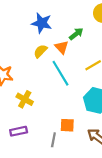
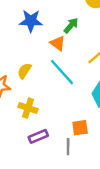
yellow semicircle: (40, 51) -> (24, 71), moved
purple rectangle: (19, 131) -> (38, 136), moved

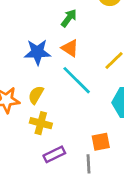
blue star: (31, 21) -> (37, 52), moved
green arrow: (71, 25) -> (69, 18), moved
yellow semicircle: (24, 71) -> (36, 95), moved

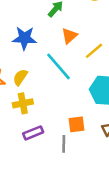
orange triangle: (70, 48) -> (69, 36), moved, turned 42
yellow cross: (41, 123) -> (23, 103), turned -30

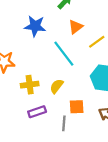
yellow semicircle: (20, 77) -> (57, 86), moved

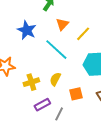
blue star: (35, 26) -> (27, 30), turned 30
gray line: (64, 123) -> (59, 114), moved, turned 32

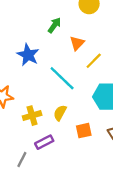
orange triangle: (62, 24) -> (77, 43), moved
gray line: (59, 114) -> (22, 160), moved

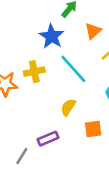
blue star: (28, 55) -> (52, 36), moved
yellow cross: (32, 116) -> (34, 72), moved

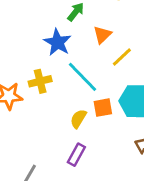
orange square: (93, 129) -> (103, 108), moved
purple rectangle: (48, 139) -> (76, 155), moved, turned -36

